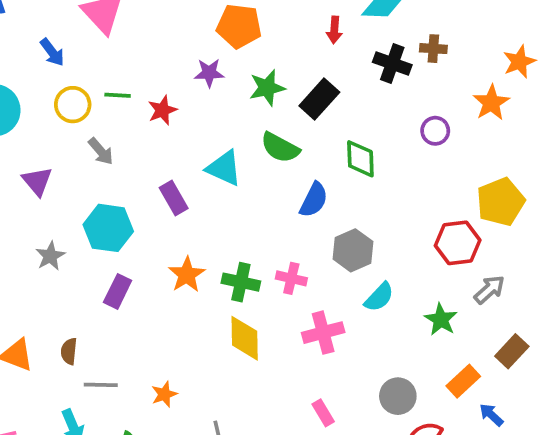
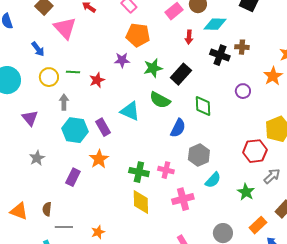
gray arrow: (101, 151) -> (64, 102), turned -140
cyan hexagon: (108, 228) -> (75, 130), moved
orange star: (187, 275) -> (99, 159), moved

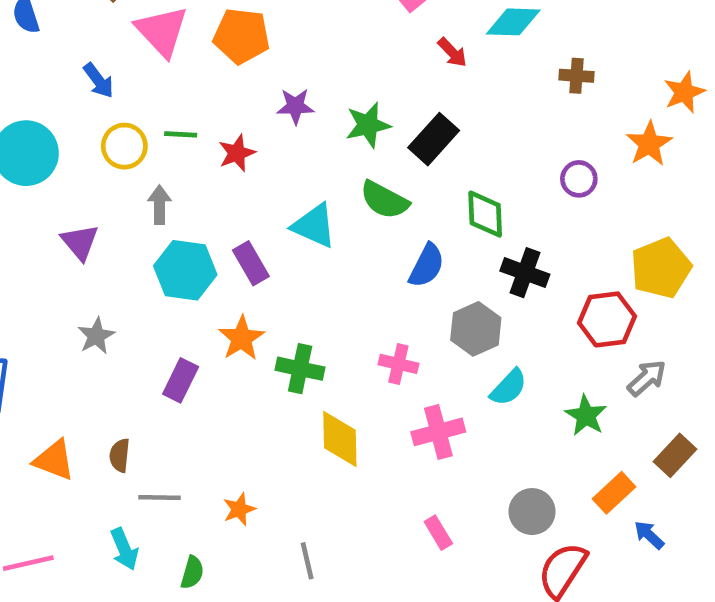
orange pentagon: (138, 35) -> (241, 36), moved
red arrow: (189, 37) -> (452, 52), turned -48
black cross: (220, 55) -> (525, 273), moved
green cross: (139, 172) -> (300, 369), moved

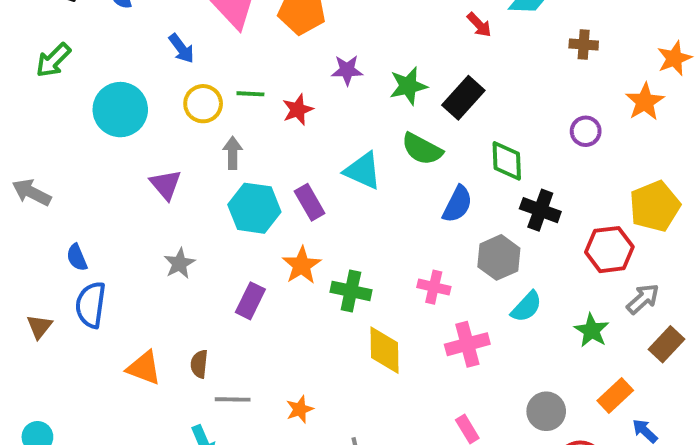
brown rectangle: (675, 455) -> (666, 344), moved

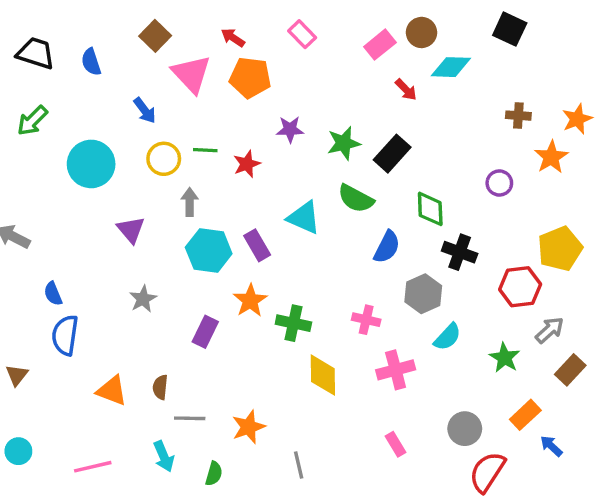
brown cross: (584, 44) -> (518, 116), moved
brown triangle: (39, 326) -> (17, 375), moved
orange star: (300, 409) -> (248, 427), size x1.4

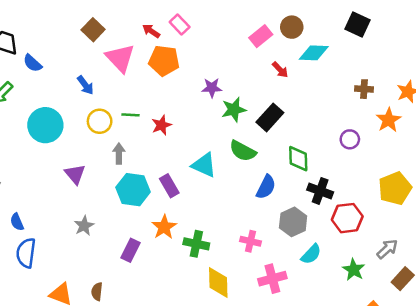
pink rectangle: (302, 34) -> (180, 25), moved
blue semicircle: (91, 62) -> (32, 63), moved, turned -30
purple star: (290, 129) -> (212, 88), moved
red hexagon: (520, 287) -> (347, 218), moved

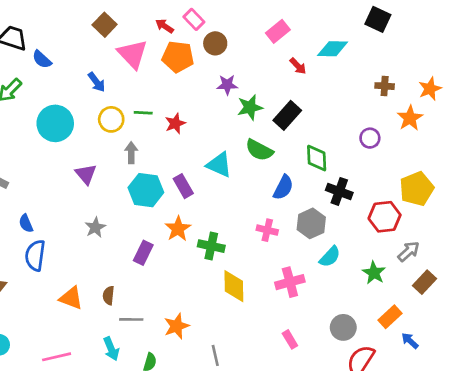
brown circle: (292, 27) -> (215, 43), moved
red hexagon: (347, 218) -> (385, 217), moved
pink cross: (250, 241) -> (267, 230), moved

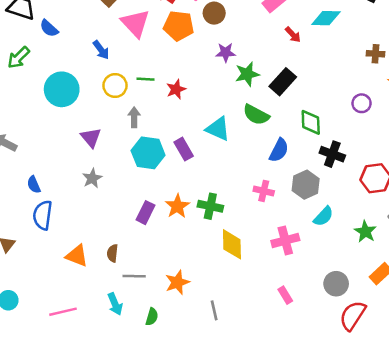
gray star: (95, 227) -> (92, 178), moved
orange star: (178, 229) -> (177, 206), moved

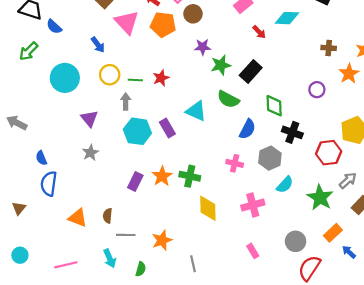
green line: (146, 79) -> (135, 80), moved
green star: (365, 232) -> (320, 198), size x1.4

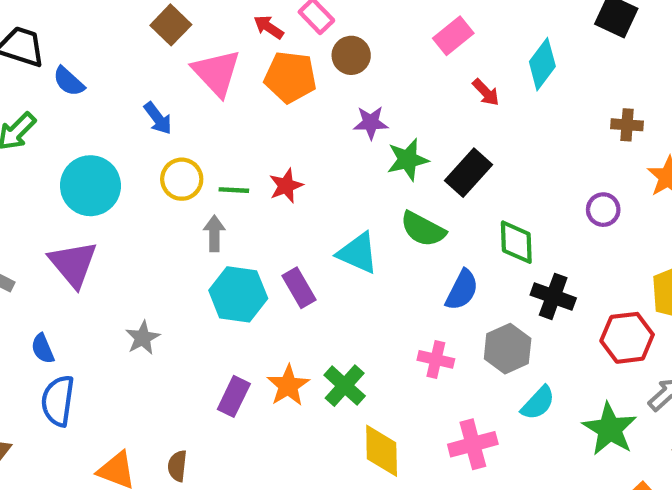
cyan diamond: (287, 18) -> (542, 64), turned -55
purple triangle: (89, 118) -> (73, 264), moved, size x1.4
green cross: (190, 176) -> (345, 386), turned 30

